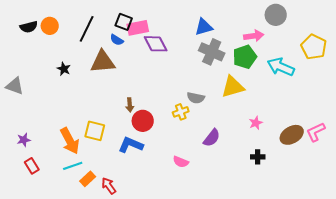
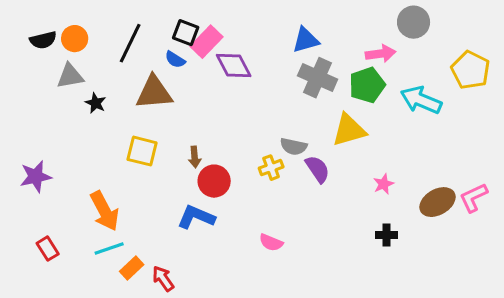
pink rectangle: (138, 28) -> (207, 42), turned -35
gray triangle: (15, 86) -> (70, 76), moved, turned -30
yellow square: (95, 131) -> (142, 151), moved
purple semicircle: (212, 138) -> (318, 169), moved, turned -72
purple star: (24, 140) -> (36, 177), moved, size x1.5

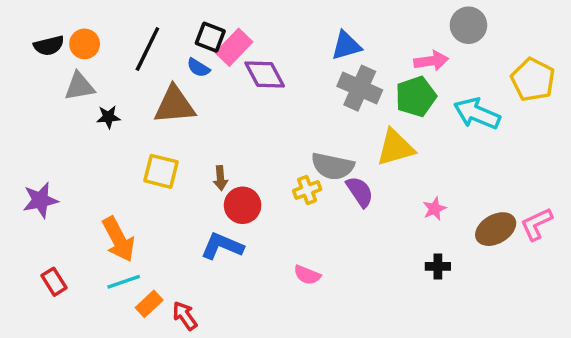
black star: (96, 103) -> (108, 117), turned -30
gray semicircle: (294, 147) -> (333, 166), size x1.4

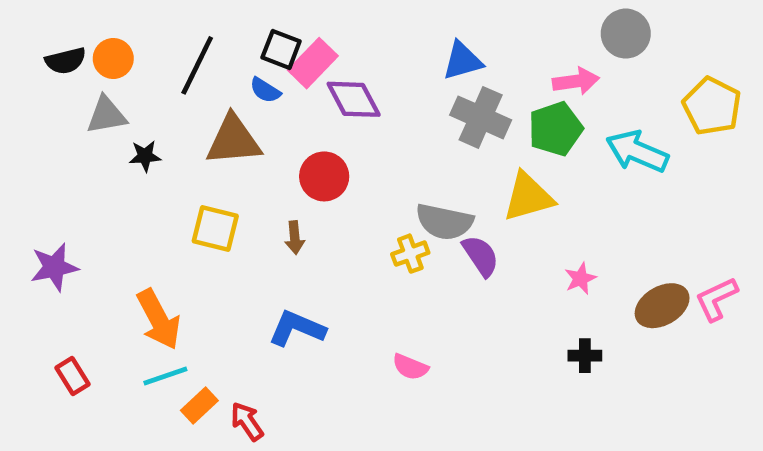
red circle: (243, 205) -> (324, 176), moved

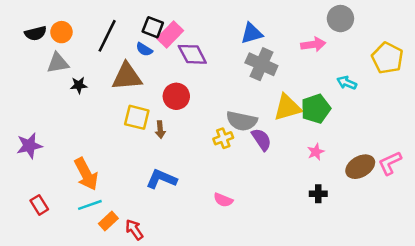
green pentagon: (555, 129) -> (316, 109), moved
cyan arrow: (637, 151) -> (347, 83), size x0.6
yellow square: (215, 229) -> (137, 117), moved

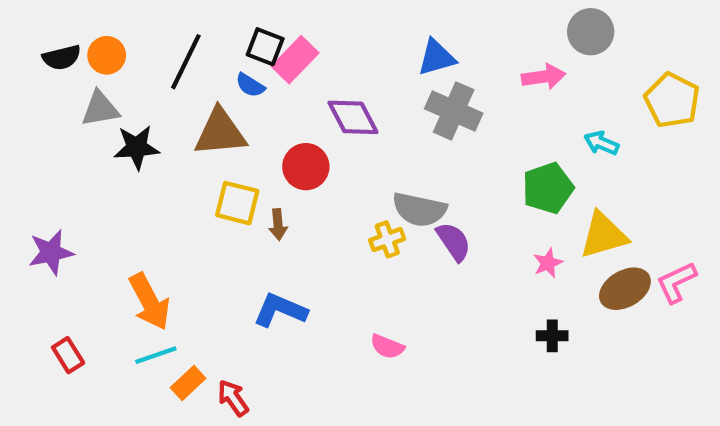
purple diamond: (192, 54) -> (353, 117), moved
black star: (79, 85) -> (137, 147), size x1.5
yellow triangle: (287, 107) -> (604, 235), moved

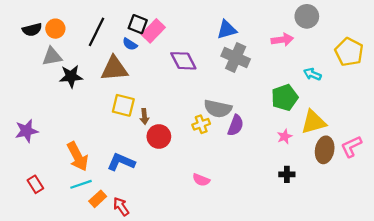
red circle: (306, 167) -> (159, 136), moved
purple semicircle: (454, 242) -> (236, 125), turned 55
brown ellipse: (625, 289) -> (325, 150), turned -50
blue L-shape: (280, 310) -> (121, 162), moved

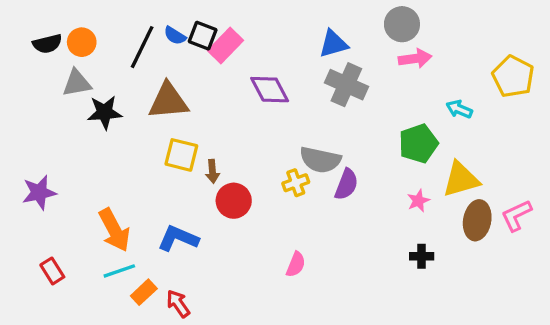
gray circle: (307, 16) -> (402, 24), moved
blue semicircle: (130, 44) -> (175, 36), moved
pink semicircle: (201, 180) -> (296, 264), turned -90

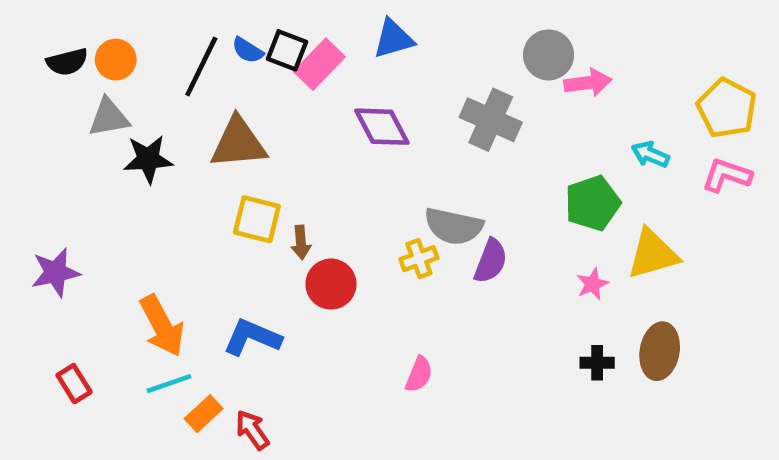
gray circle: (402, 24) -> (549, 55), moved
blue triangle: (333, 44) -> (393, 39), moved
pink L-shape: (516, 215) -> (727, 175), moved, turned 44
brown ellipse: (477, 220) -> (660, 351), moved

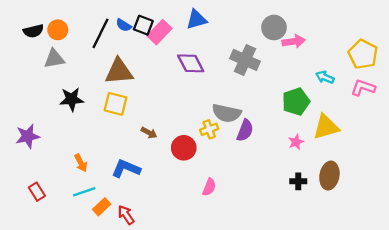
black star: (148, 159) -> (72, 99), moved
yellow square: (257, 219) -> (116, 104), moved
brown arrow: (301, 242) -> (149, 133), moved, turned -56
red circle: (331, 284) -> (184, 148), moved
orange arrow: (162, 326) -> (81, 163), size x0.6

